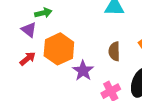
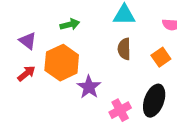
green arrow: (43, 13) -> (70, 25), moved
brown semicircle: (114, 51) -> (124, 49), moved

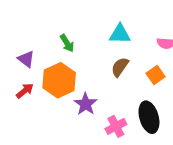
green arrow: (70, 25) -> (67, 43), turned 72
brown semicircle: (124, 49) -> (120, 67), turned 36
black ellipse: (154, 101) -> (149, 117), turned -36

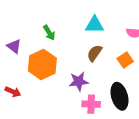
red arrow: (25, 91) -> (13, 92), moved, turned 63
purple star: (86, 104) -> (79, 81), moved, turned 30
pink cross: (116, 126) -> (91, 104), turned 30

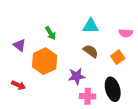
brown semicircle: (95, 53) -> (91, 51), turned 91

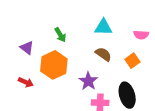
purple star: (77, 76) -> (88, 81), turned -30
red arrow: (18, 85) -> (26, 82), moved

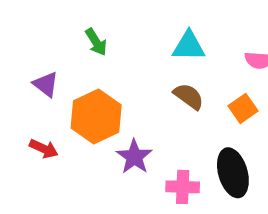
green arrow: (60, 35) -> (96, 42), moved
purple star: (88, 81) -> (134, 157), moved

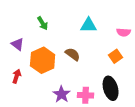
brown semicircle: (189, 96) -> (73, 54), moved
red arrow: (44, 149) -> (17, 76), turned -96
purple star: (134, 157) -> (62, 94), moved

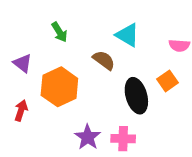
cyan triangle: (89, 25) -> (128, 35), turned 30
brown semicircle: (73, 54) -> (104, 60), moved
black ellipse: (111, 88) -> (136, 96), moved

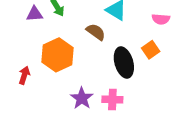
purple triangle: (22, 63) -> (35, 14), moved, turned -42

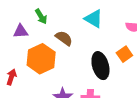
purple triangle: (35, 14) -> (21, 31), moved
brown semicircle: (96, 32) -> (64, 38), moved

